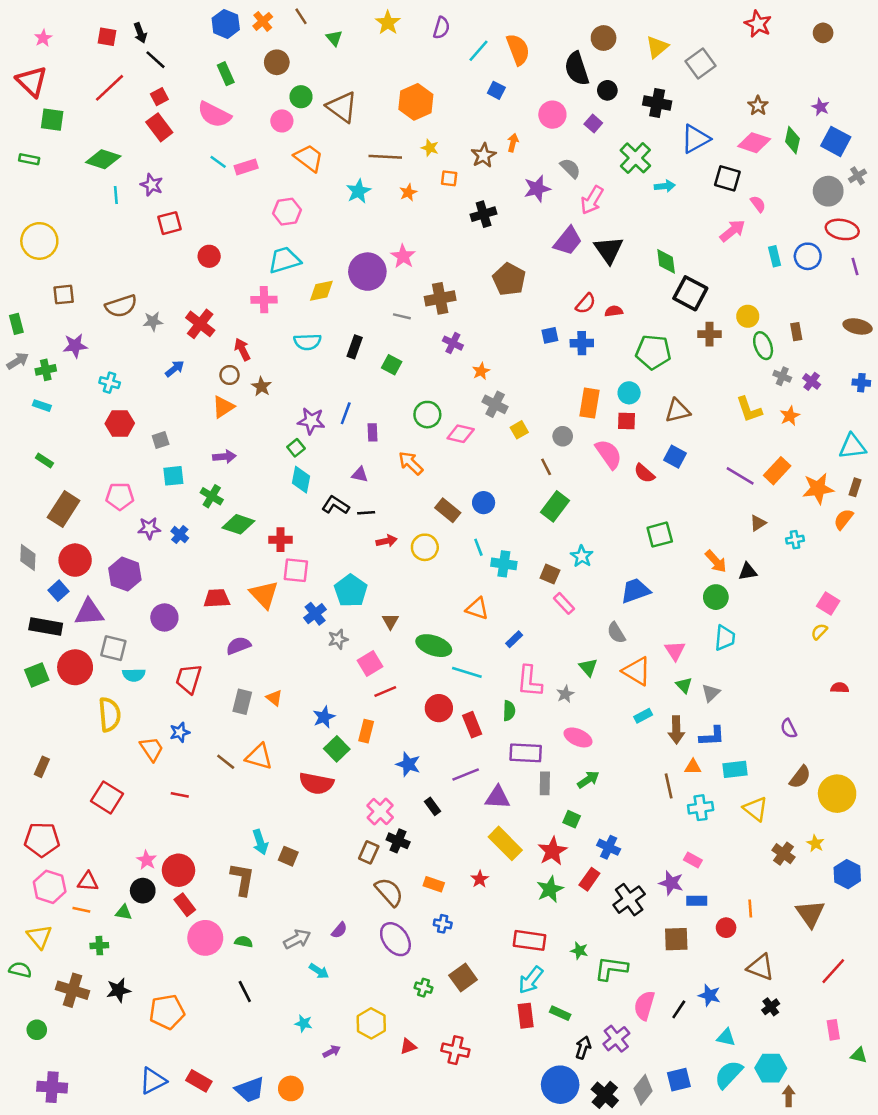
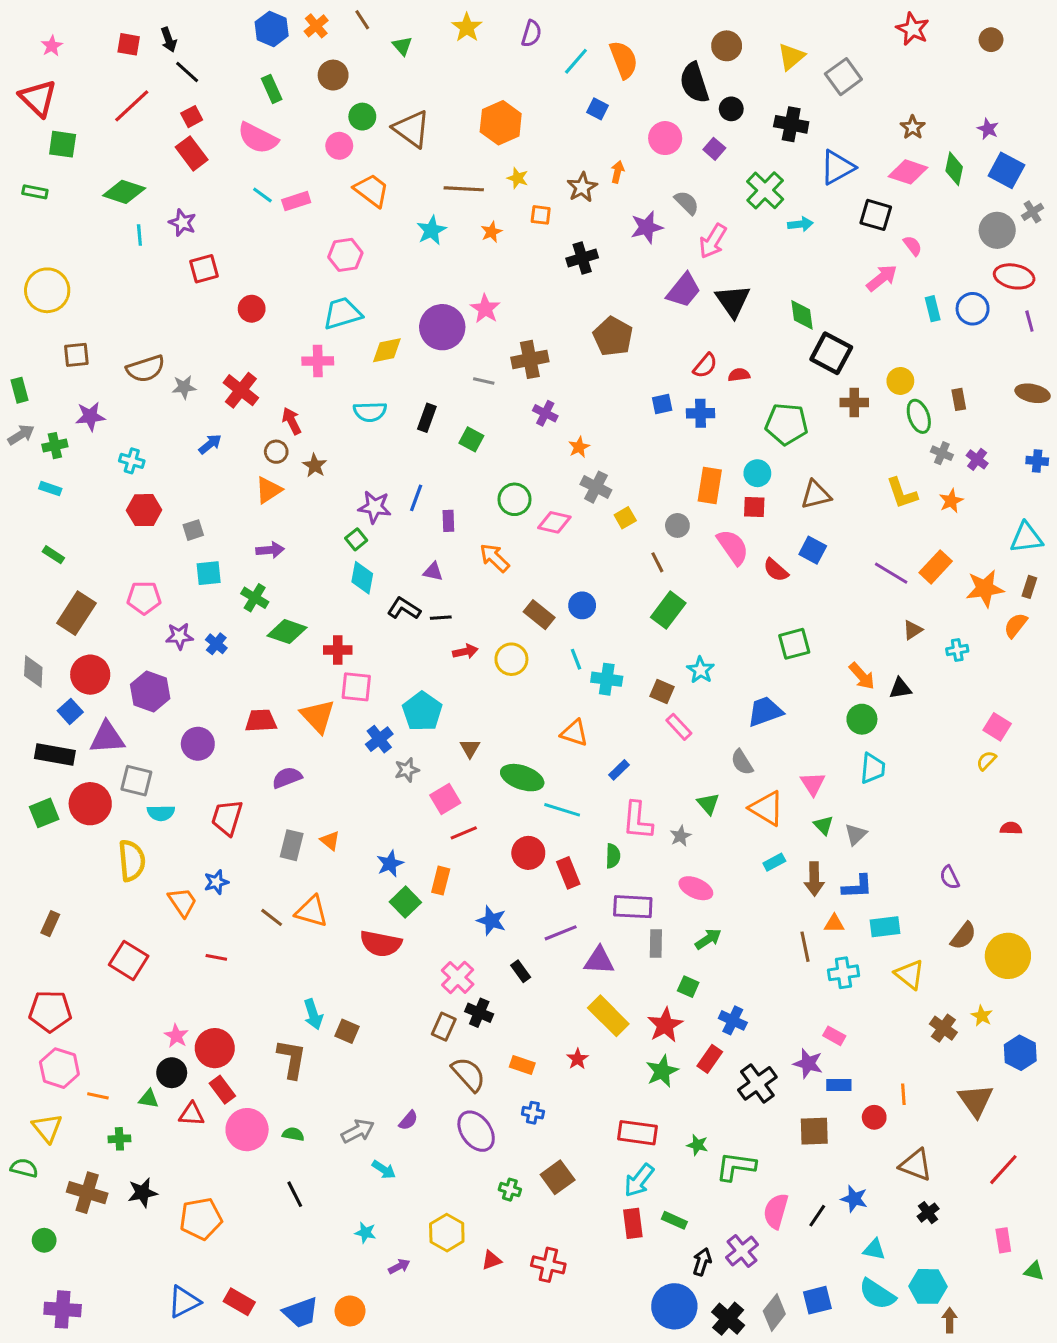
red triangle: (88, 882) -> (192, 1114), moved
cyan semicircle: (729, 1074) -> (877, 1294), turned -100

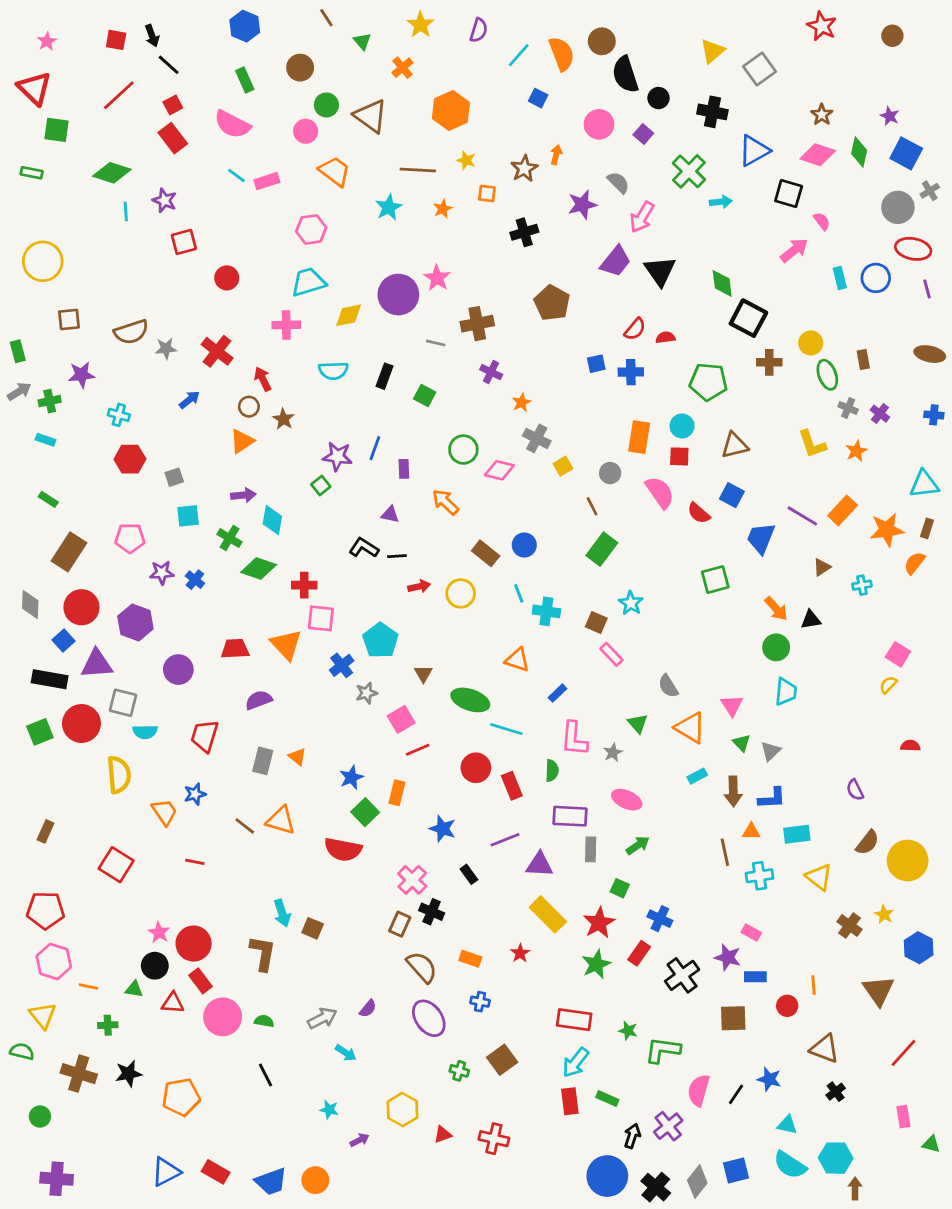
orange cross: (316, 26) -> (403, 68), moved
brown circle: (727, 46) -> (602, 41), moved
cyan diamond: (362, 578) -> (272, 520), moved
blue trapezoid: (765, 711) -> (761, 538), moved, turned -48

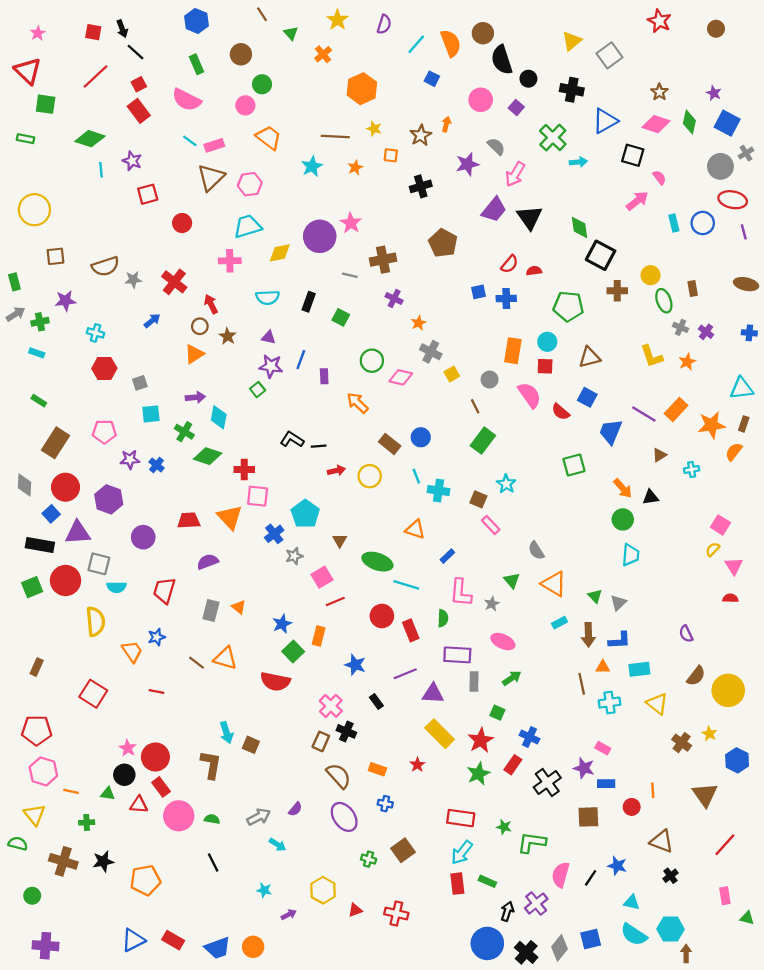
brown triangle: (371, 116) -> (211, 178), moved, turned 40
purple triangle: (390, 515) -> (269, 337), moved
pink triangle: (732, 706) -> (734, 566), moved

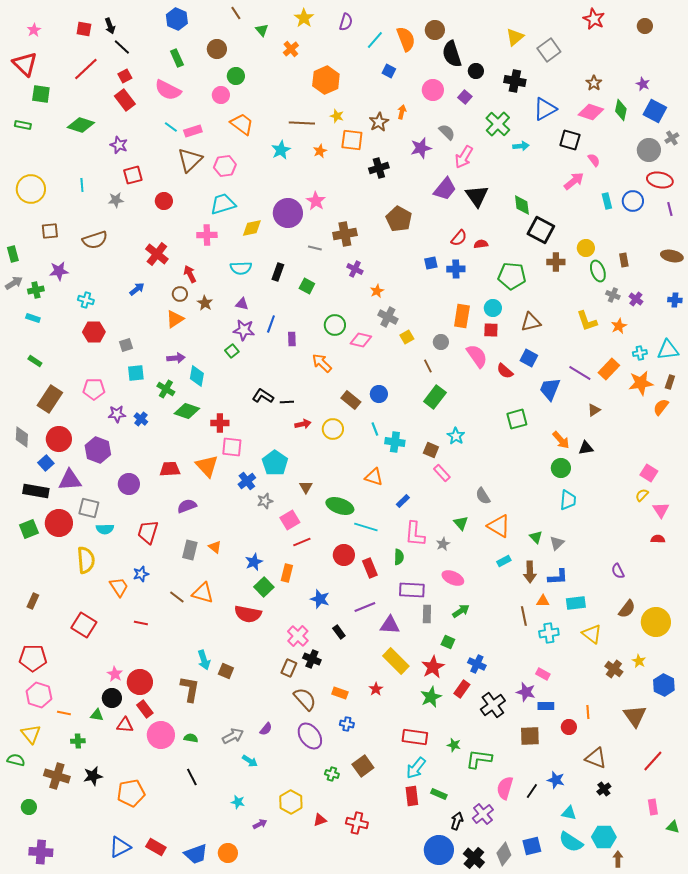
orange square: (391, 155) -> (352, 140), size x1.6
cyan line: (101, 170) -> (82, 185), moved
gray star: (133, 280) -> (116, 200), moved
cyan cross: (692, 469) -> (640, 353), moved

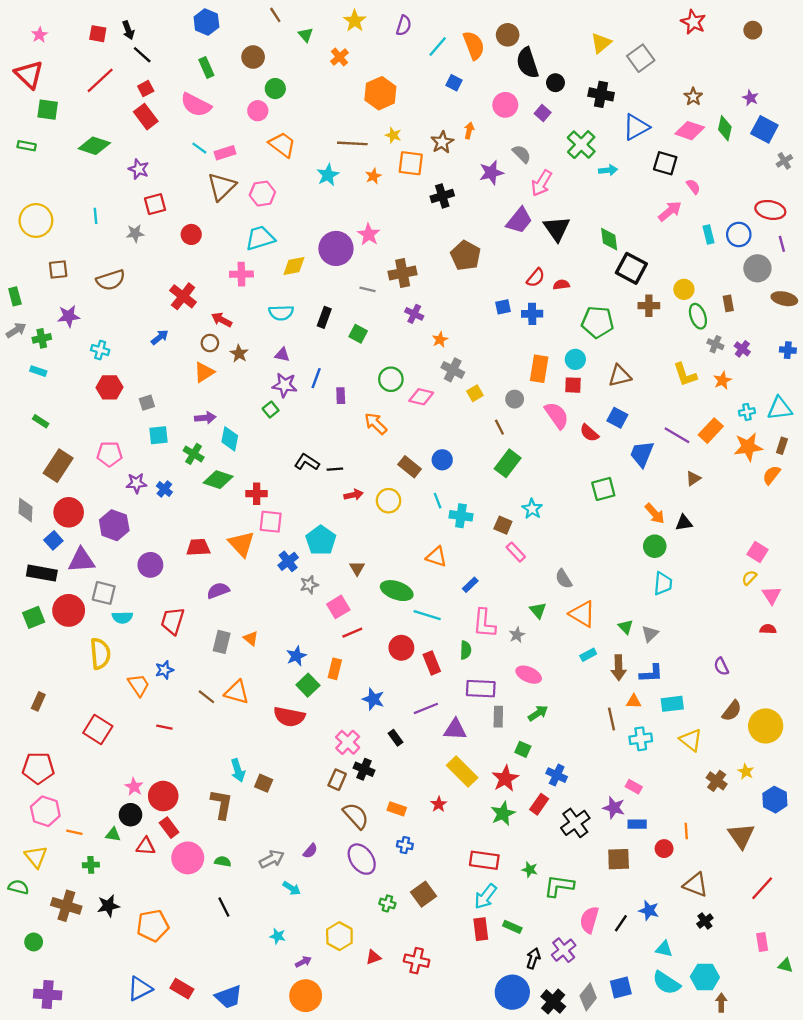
gray circle: (649, 150) -> (757, 268), moved
red arrow: (190, 274) -> (222, 320), turned -36
orange circle: (228, 853) -> (306, 996), moved, size x1.4

